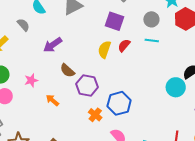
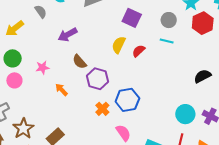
red semicircle: (124, 45) -> (139, 51), moved
cyan circle: (176, 87) -> (185, 114), moved

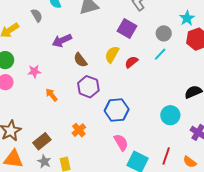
cyan line: (167, 41) -> (160, 54), turned -64
brown semicircle: (80, 62) -> (80, 60), moved
orange cross: (102, 109) -> (79, 130), moved
cyan circle: (185, 114) -> (170, 115), moved
pink semicircle: (123, 133) -> (121, 142), moved

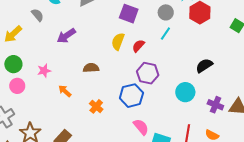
brown semicircle: (80, 60) -> (91, 68), moved, turned 133
purple hexagon: (88, 87) -> (148, 73), moved
orange cross: (79, 130) -> (96, 106), moved

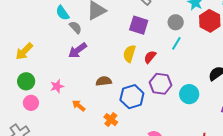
gray semicircle: (38, 15) -> (75, 27), moved
cyan circle: (185, 92) -> (189, 94), moved
blue hexagon: (131, 96) -> (132, 97), moved

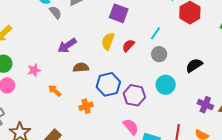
gray circle: (176, 22) -> (159, 54), moved
purple arrow: (77, 50) -> (67, 46), moved
purple hexagon: (161, 84) -> (134, 95), moved
orange cross: (111, 120) -> (86, 106), turned 32

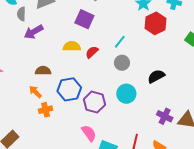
gray semicircle: (55, 12) -> (21, 14), turned -144
yellow semicircle: (108, 41) -> (72, 46), turned 66
purple arrow: (67, 46) -> (34, 32), moved
orange arrow: (55, 91) -> (35, 92), moved

